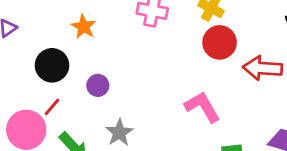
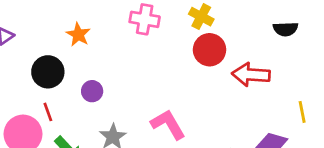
red line: (52, 107) -> (48, 112), turned -60
pink L-shape: (202, 107) -> (168, 124), moved

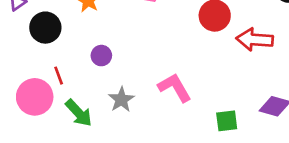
black circle: (48, 72) -> (45, 28), moved

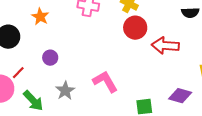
red line: (59, 76) -> (18, 73), turned 64

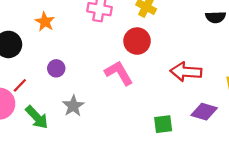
red circle: (135, 28) -> (137, 41), moved
red arrow: (165, 46) -> (186, 72), moved
pink L-shape: (105, 82) -> (119, 73), moved

